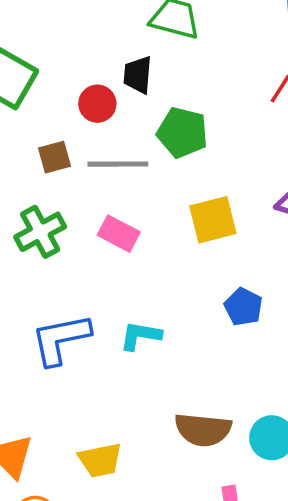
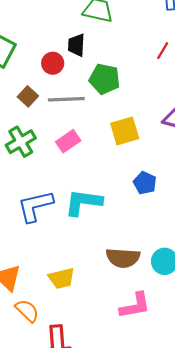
brown square: (55, 157) -> (28, 96), turned -30
pink rectangle: (119, 234) -> (68, 141), turned -60
cyan L-shape: (140, 336) -> (83, 202), size x1.5

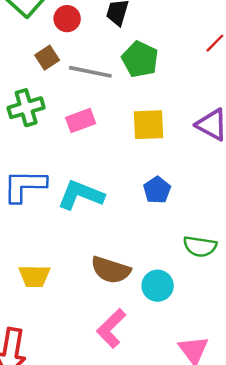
red circle: (53, 63) -> (67, 19), moved
pink L-shape: (135, 306) -> (111, 328), turned 132

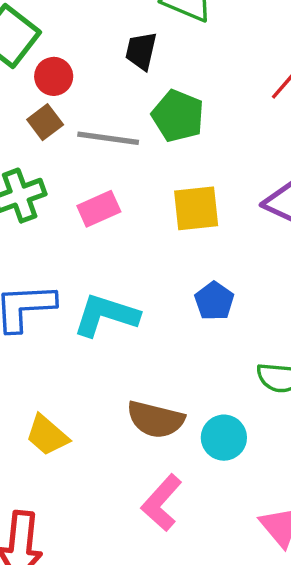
red circle: (67, 19) -> (54, 76), moved
yellow trapezoid: (34, 276) -> (47, 435), turned 44

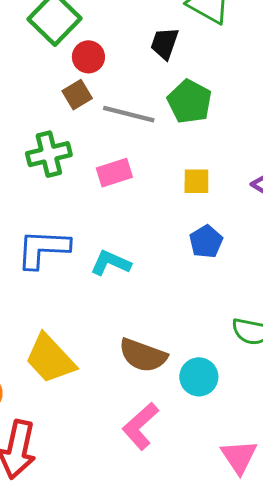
yellow square: (196, 208) -> (196, 181), size x0.7
blue pentagon: (214, 301) -> (206, 242), moved
cyan L-shape: (106, 315) -> (111, 263), size x0.7
yellow trapezoid: (47, 435) -> (50, 359), size x1.4

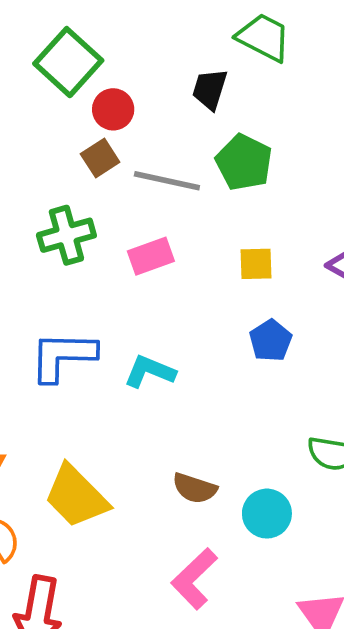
brown semicircle: (143, 355) -> (195, 488), size x0.7

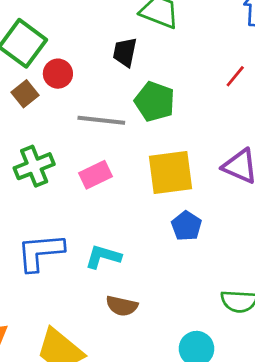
brown square: (100, 158) -> (25, 94), moved
yellow square: (256, 264) -> (170, 173), size x1.8
brown semicircle: (195, 488) -> (122, 306), moved

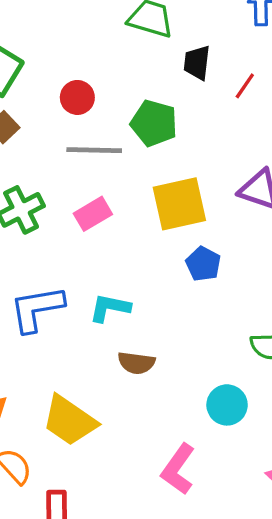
black trapezoid: (125, 52) -> (197, 63), moved
red circle: (58, 74) -> (77, 97), moved

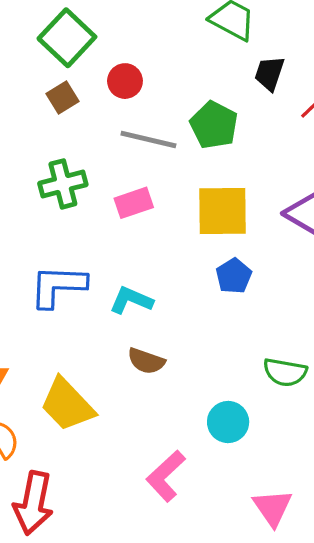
red circle: (77, 97) -> (125, 81), moved

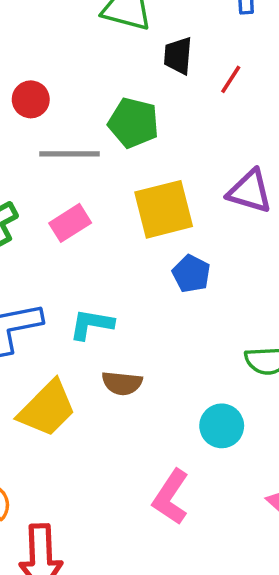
yellow trapezoid: (67, 405) -> (47, 409), moved, turned -78

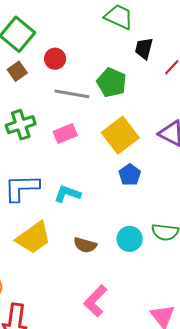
yellow square: (164, 209) -> (120, 135), turned -33
brown semicircle: (122, 383) -> (85, 245), moved
cyan circle: (222, 426) -> (130, 239), moved

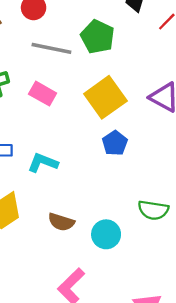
pink rectangle: (65, 134) -> (43, 94), turned 50
cyan circle: (130, 239) -> (106, 234), moved

